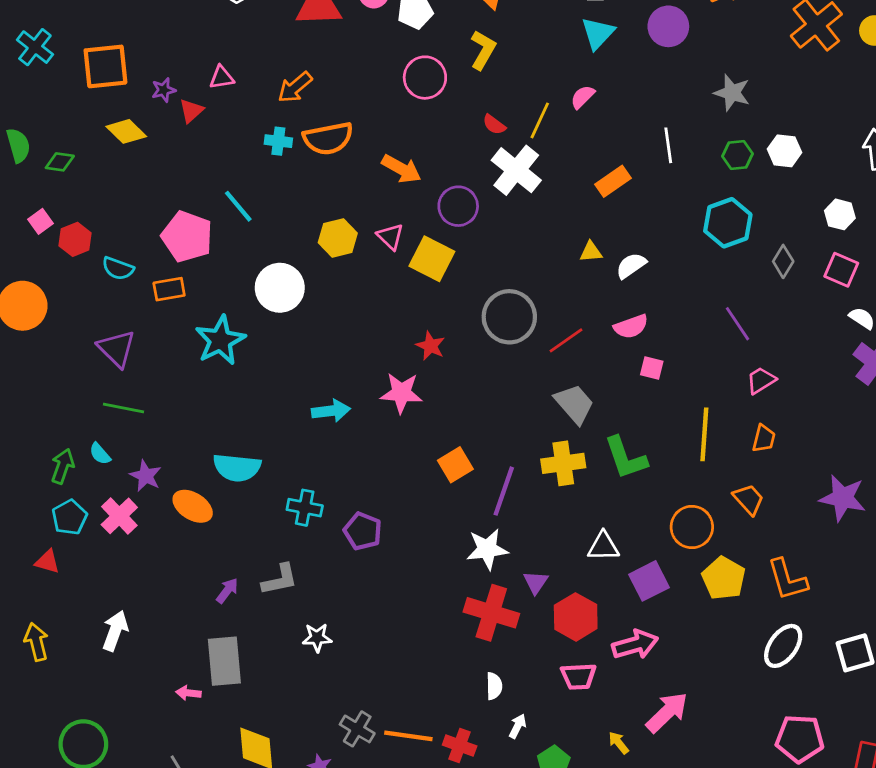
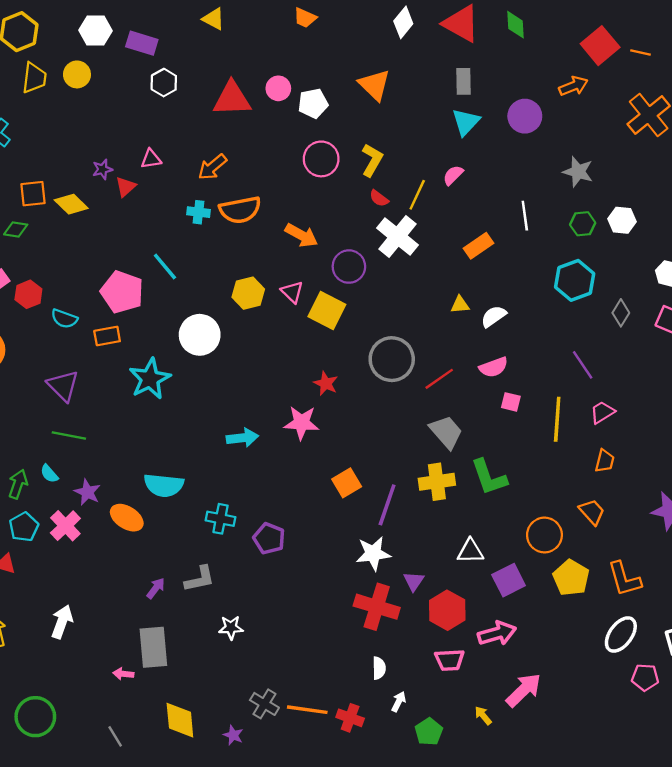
yellow L-shape: (483, 50) -> (372, 160), moved
orange square: (105, 66) -> (33, 194), moved, size x0.7
yellow line: (704, 434) -> (557, 419), moved
pink pentagon: (800, 739) -> (645, 677), moved, size x0.7

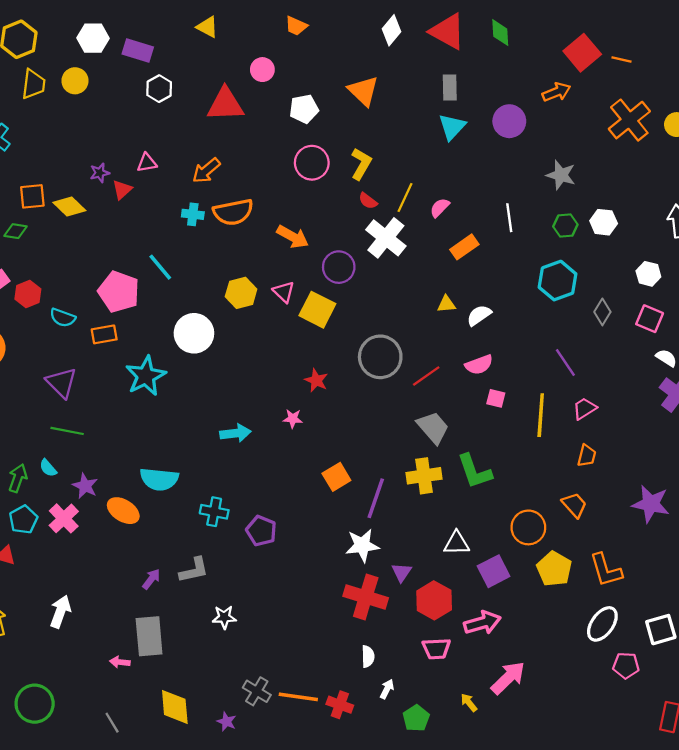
pink circle: (278, 88) -> (262, 70), moved
pink semicircle: (453, 175) -> (440, 208), moved
pink star: (301, 423) -> (293, 419), size x0.6

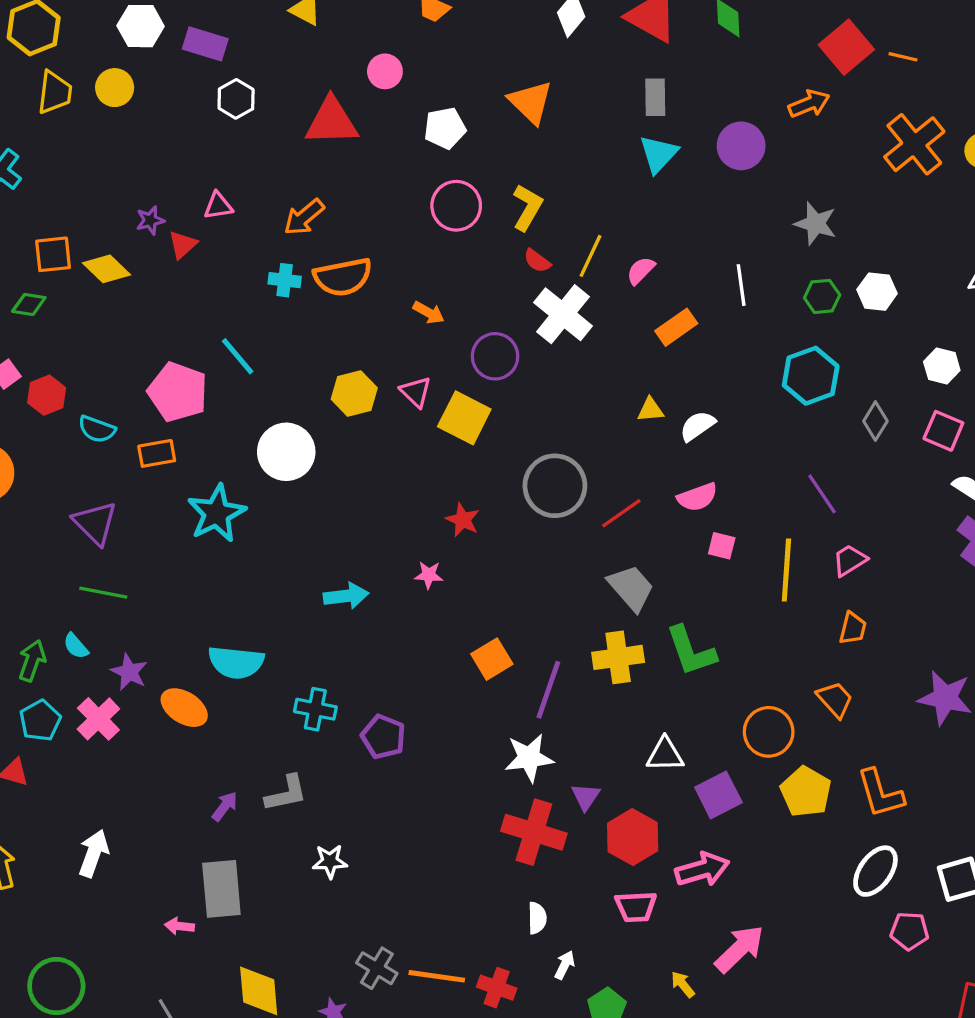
orange arrow: (293, 237) -> (429, 313), size x0.7

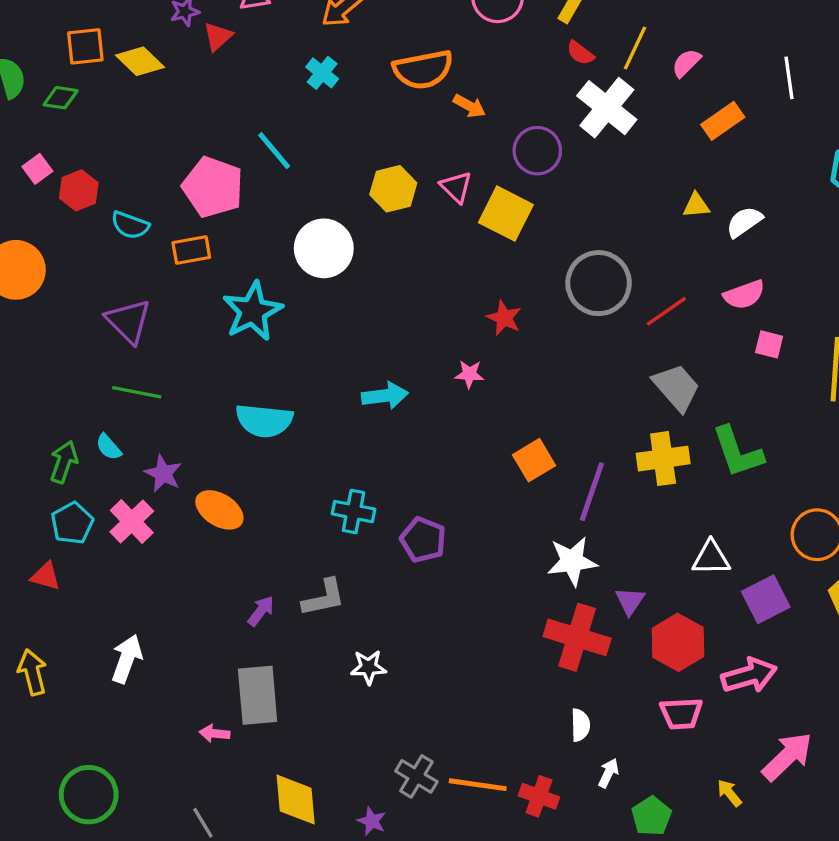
orange semicircle: (343, 277) -> (423, 70), moved
cyan cross: (285, 280) -> (322, 73), turned 32
cyan semicircle: (236, 662) -> (264, 420), moved

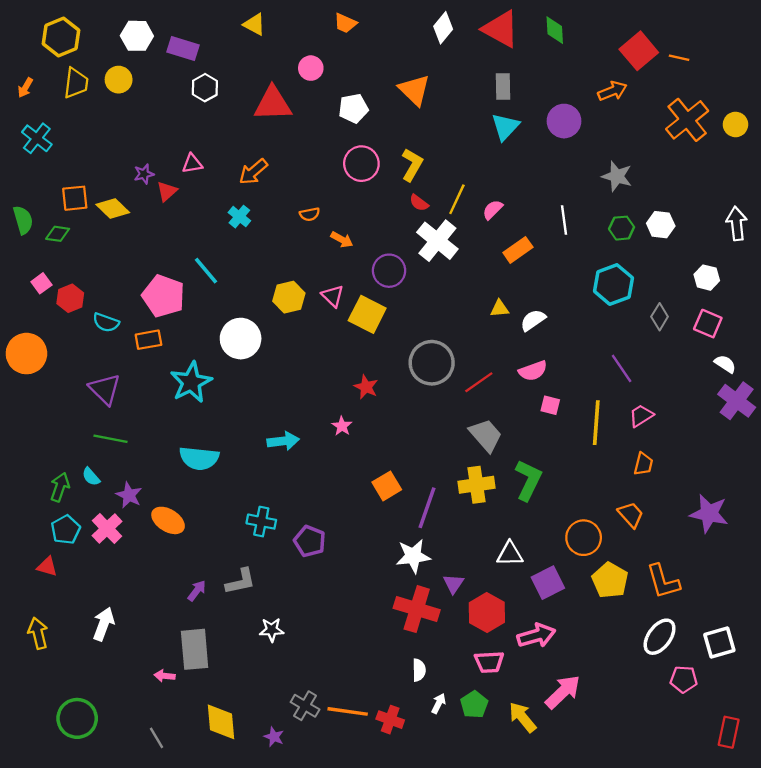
orange semicircle: (423, 70) -> (310, 214), size x0.5
pink star: (469, 374) -> (342, 426), turned 30
green L-shape: (738, 452) -> (528, 480), turned -135
yellow arrow: (729, 793) -> (523, 717), size x1.6
green pentagon: (652, 816) -> (474, 705), moved

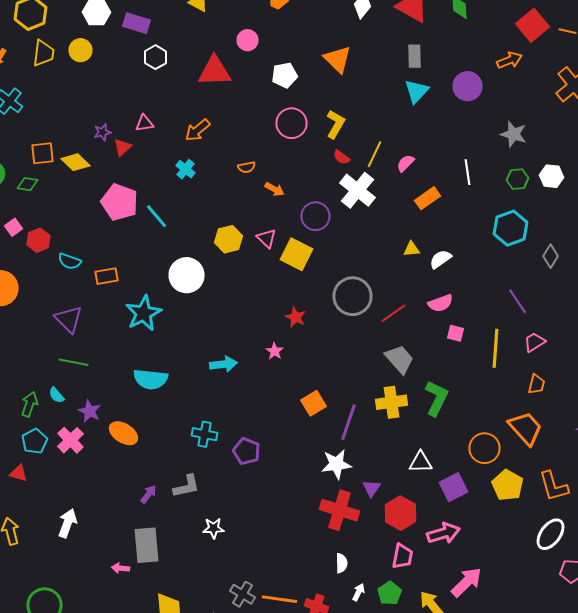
pink pentagon: (163, 296) -> (120, 202), moved
orange trapezoid: (631, 515) -> (526, 428), size x1.5
pink trapezoid: (489, 662) -> (402, 556), turned -76

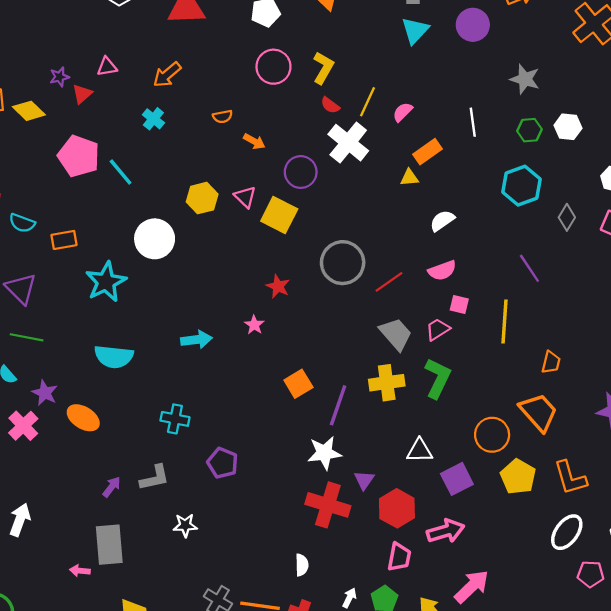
yellow triangle: (412, 249) -> (409, 178), moved
pink trapezoid: (534, 342) -> (438, 329), moved
purple pentagon: (246, 451) -> (223, 463), moved
white semicircle: (342, 563) -> (302, 565), moved

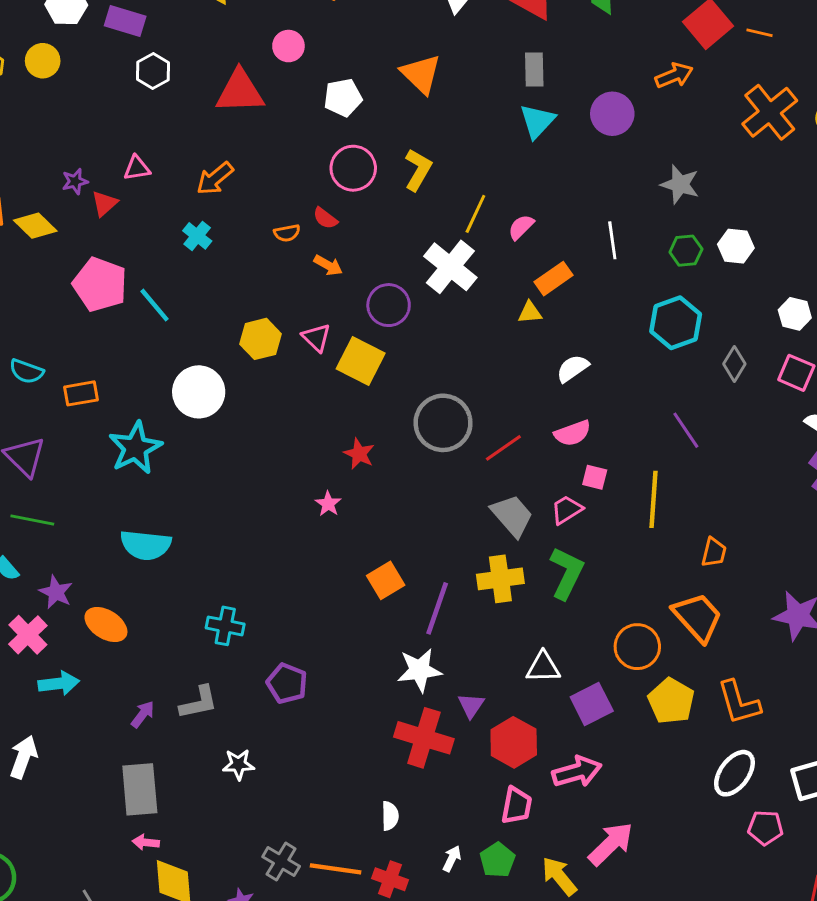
red semicircle: (330, 105) -> (325, 218), moved
cyan arrow: (196, 340) -> (59, 683), moved
pink arrow: (80, 571) -> (146, 842), moved

